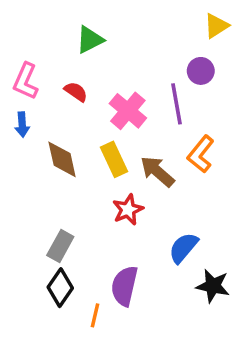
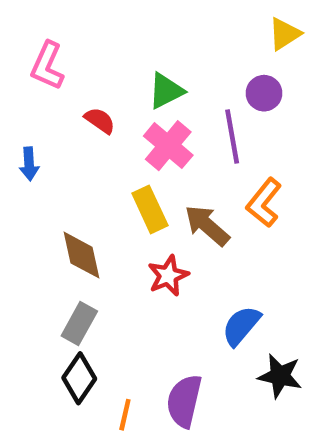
green triangle: (90, 40) -> (166, 91), moved
pink L-shape: (26, 81) -> (47, 66), moved
brown diamond: (62, 159) -> (82, 255), moved
purple semicircle: (124, 286) -> (184, 401), moved

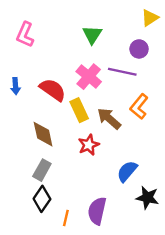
green triangle: (166, 91) -> (92, 35), moved, turned -30
red semicircle: (100, 121) -> (53, 90), moved, size x1.6
purple line: (232, 136) -> (122, 72), turned -68

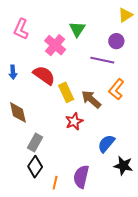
pink cross: (89, 77) -> (55, 45), moved
brown diamond: (43, 134) -> (18, 112), moved

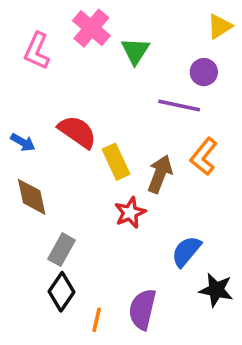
pink cross: (55, 45) -> (91, 28), moved
blue arrow: (13, 72) -> (23, 142), moved, turned -56
brown arrow: (91, 99) -> (160, 174), turned 70

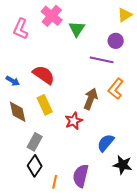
yellow rectangle: (116, 162) -> (45, 105), moved

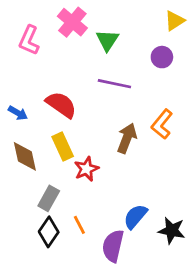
purple line: (102, 60) -> (114, 84), moved
red star: (74, 121) -> (86, 169), moved
blue semicircle: (106, 143) -> (135, 216), moved
orange line: (55, 182) -> (79, 225), moved, turned -40

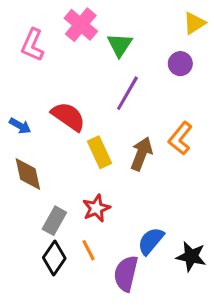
purple line: (114, 84) -> (127, 93), turned -72
yellow rectangle: (63, 147) -> (99, 152), moved
red star: (86, 169) -> (96, 208), moved

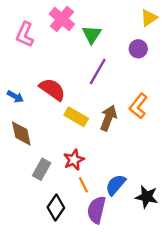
yellow rectangle: (99, 152) -> (76, 117), turned -35
orange line: (89, 250) -> (83, 185), moved
black diamond: (54, 258) -> (56, 207), moved

